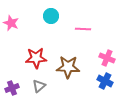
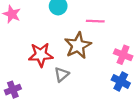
brown star: (68, 67) -> (78, 45), moved, turned -30
gray triangle: (39, 86) -> (62, 74), moved

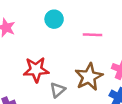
brown star: (78, 45) -> (89, 77), moved

